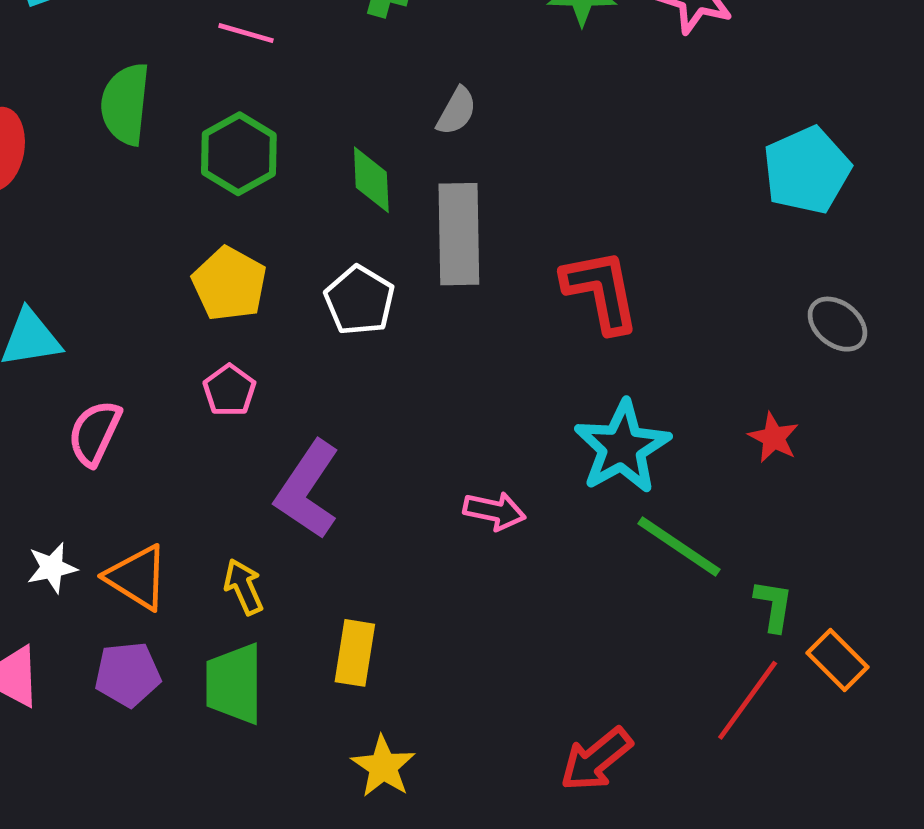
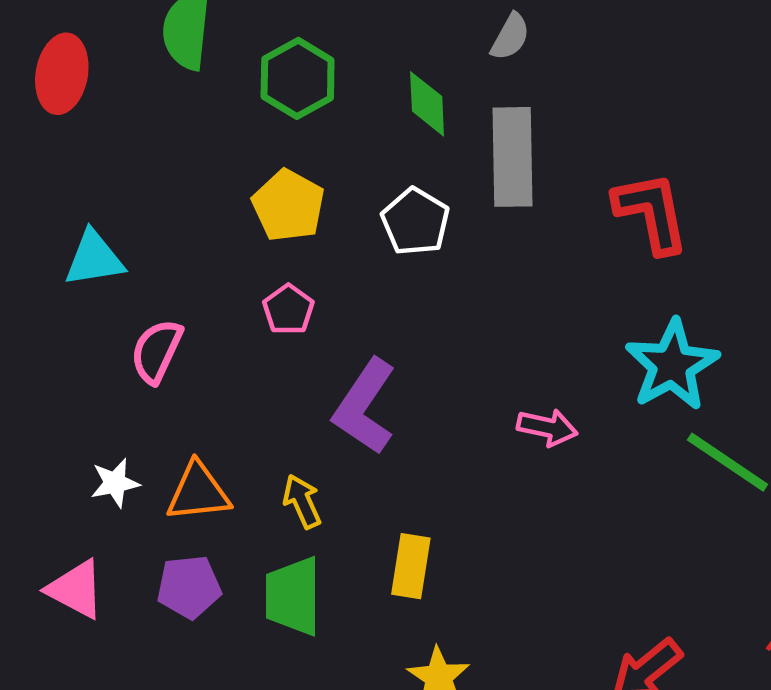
orange triangle: (137, 577) -> (198, 492), turned -38

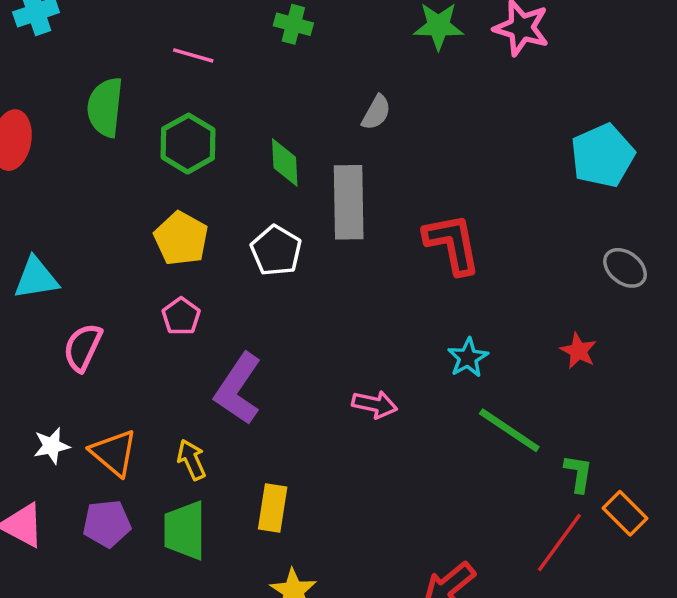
gray semicircle: (510, 37) -> (376, 112), moved
cyan star: (672, 365) -> (468, 358), size x0.6
orange triangle: (198, 492) -> (114, 453), turned 46

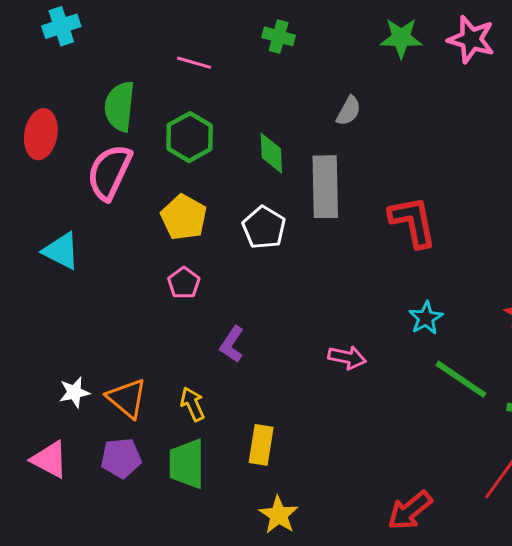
cyan triangle: (36, 278) -> (61, 251), turned 36
pink semicircle: (83, 347) -> (109, 172), moved, size x1.4
purple L-shape: (238, 389) -> (232, 344), size x0.6

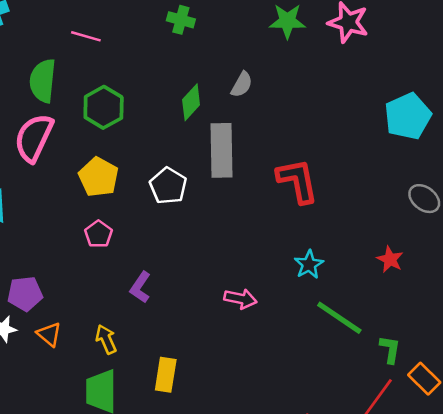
pink line: (194, 63) -> (86, 36), moved
green diamond: (271, 153) -> (191, 102), moved, turned 45
orange triangle: (127, 398) -> (49, 334), size x0.7
purple pentagon: (121, 458) -> (25, 294), moved

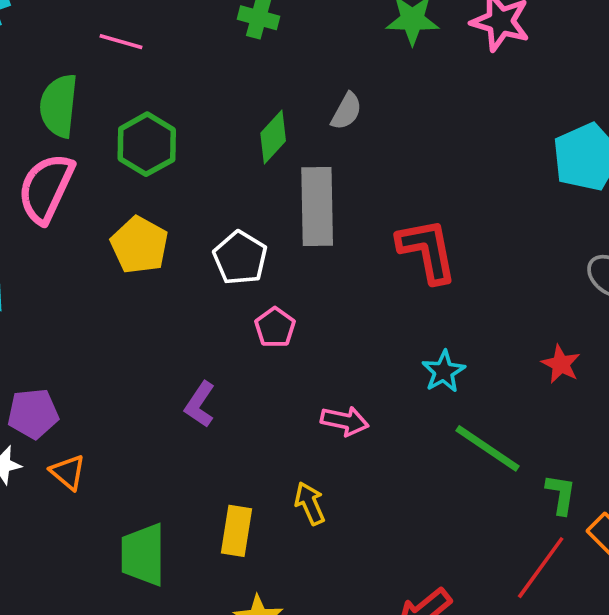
pink pentagon: (98, 234) -> (275, 327), moved
yellow arrow: (106, 339) -> (310, 503), moved

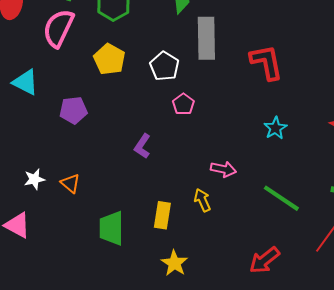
purple pentagon: (33, 414) -> (73, 110), moved
pink arrow: (345, 421) -> (223, 169), moved
green line: (488, 448) -> (281, 198), moved

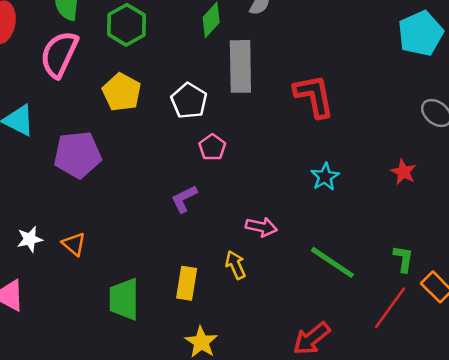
purple pentagon: (73, 110) -> (78, 155), size x1.4
purple L-shape: (142, 146) -> (184, 199), moved, turned 30

